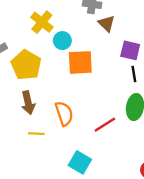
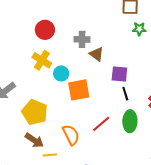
yellow pentagon: (26, 65) -> (35, 112), moved
brown arrow: (28, 103) -> (34, 140), moved, turned -36
red line: (105, 125) -> (101, 124), moved

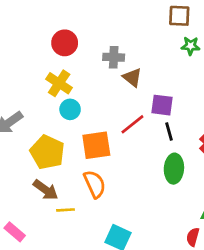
cyan circle: (61, 73) -> (70, 109), moved
orange square: (79, 90) -> (96, 145), moved
red line: (101, 124) -> (132, 124), moved

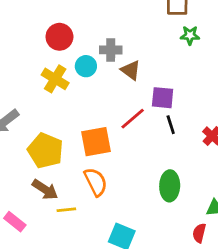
cyan circle: (70, 109) -> (86, 66), moved
green ellipse: (174, 169) -> (170, 186), moved
pink rectangle: (15, 232) -> (15, 222), moved

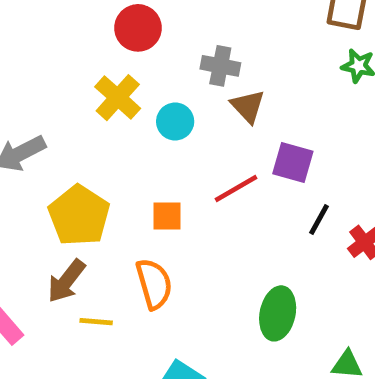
cyan circle: (86, 66) -> (175, 121), moved
black line: (171, 125) -> (319, 219), moved, turned 36
orange square: (96, 142) -> (167, 216), size x0.6
brown arrow: (45, 190) -> (66, 281), turned 84

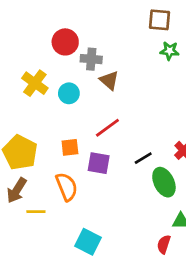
red circle: (138, 28) -> (65, 42), moved
purple square: (293, 163) -> (99, 163), moved
black line: (319, 219) -> (143, 158), moved, turned 36
green ellipse: (278, 313) -> (164, 182), moved, turned -32

